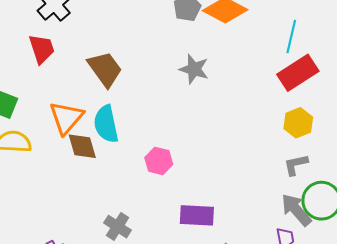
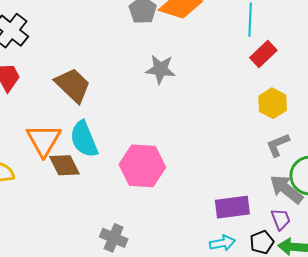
red rectangle: (298, 73) -> (263, 54), size x0.7
pink hexagon: (159, 161) -> (142, 166), size x1.6
purple rectangle: (197, 215) -> (232, 207), moved

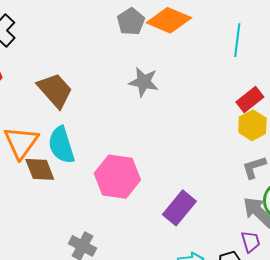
red rectangle: (263, 54) -> (250, 99), moved
purple rectangle: (232, 207) -> (179, 208), moved, turned -48

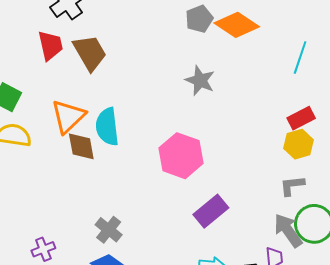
brown trapezoid: (55, 90) -> (90, 53), moved
pink hexagon: (117, 177) -> (181, 156), moved

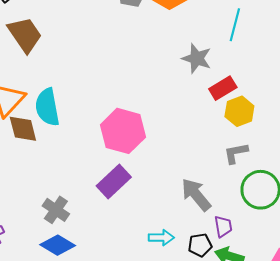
gray star: (200, 81) -> (197, 58), moved
red rectangle: (301, 118) -> (223, 88), moved
purple rectangle: (211, 211) -> (114, 182), moved
gray arrow: (288, 230) -> (196, 195), moved

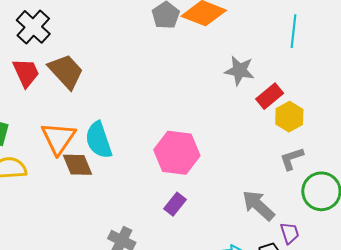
cyan line: (235, 25) -> (293, 31), moved
purple rectangle: (114, 182) -> (175, 204), size x0.7

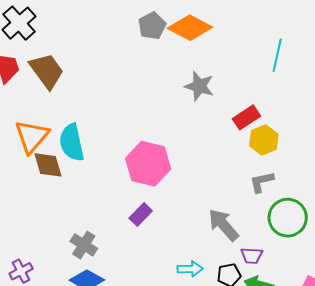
gray star: (239, 71) -> (199, 86), moved
purple trapezoid: (290, 233) -> (252, 256), turned 105

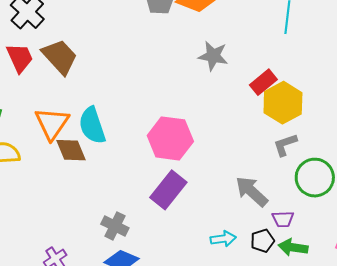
yellow hexagon: (264, 140) -> (283, 103), size x1.4
purple rectangle: (141, 215) -> (168, 190), size x1.6

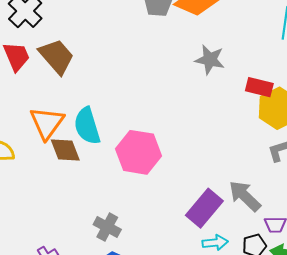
red rectangle: (263, 82) -> (259, 87), turned 52
pink hexagon: (170, 138) -> (138, 152), moved
purple rectangle: (168, 190) -> (204, 208), moved

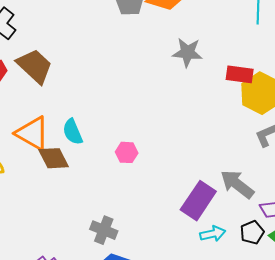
orange triangle: (47, 123) -> (32, 133), turned -30
cyan semicircle: (87, 126) -> (73, 132), size x0.7
pink hexagon: (138, 152) -> (127, 152), size x0.5

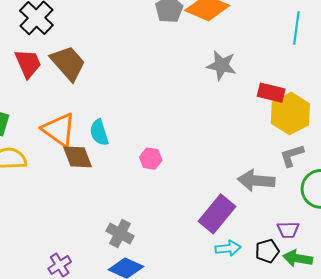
gray arrow: (237, 184) -> (256, 181), moved, turned -39

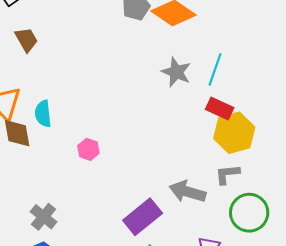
cyan line: (296, 28) -> (215, 69), moved
brown trapezoid: (68, 63) -> (26, 40), size x0.7

